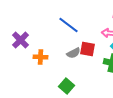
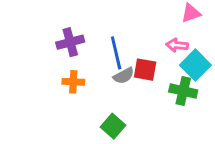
blue line: (68, 25) -> (116, 53), moved, turned 40
purple cross: (20, 40) -> (70, 42), moved, turned 30

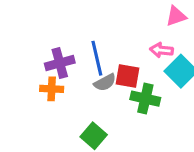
purple cross: (70, 42) -> (60, 63), moved
green cross: (183, 91) -> (145, 99), moved

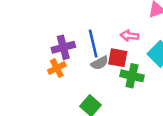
pink arrow: (161, 50) -> (129, 36), moved
orange cross: (52, 89) -> (57, 68), turned -30

